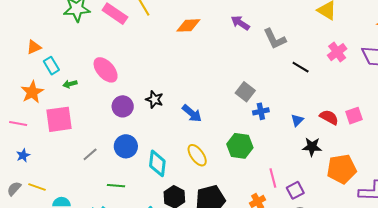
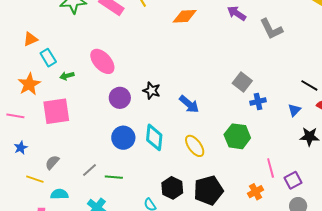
black line: (301, 67) -> (309, 85), moved
gray line: (90, 154) -> (90, 170), moved
cyan diamond: (157, 163) -> (154, 137), moved
gray semicircle: (14, 189) -> (52, 162), moved

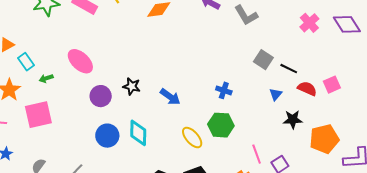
gray square: (242, 82) -> (263, 60), moved
blue cross: (258, 101) -> (224, 90), moved, turned 35
yellow ellipse: (195, 146) -> (192, 138), moved

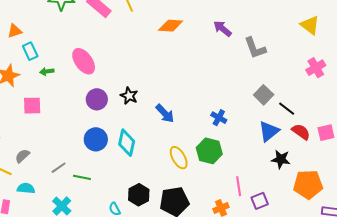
blue triangle: (276, 94) -> (269, 131), size x1.6
pink square: (38, 115) -> (32, 106), size x0.7

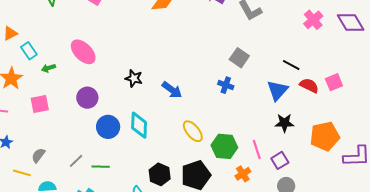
gray square: (264, 95) -> (239, 58), moved
purple circle: (97, 99) -> (87, 98), moved
green hexagon: (209, 151) -> (224, 146), moved
black star: (281, 159) -> (284, 123), moved

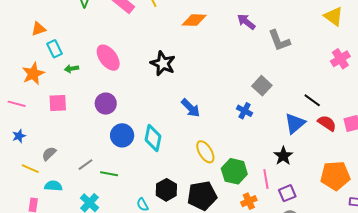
black star: (134, 78) -> (163, 63), moved, size x1.4
black star: (284, 123) -> (283, 156), moved, turned 30

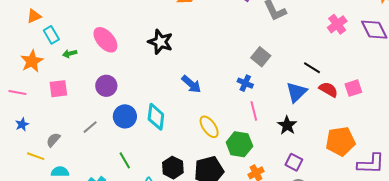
gray line: (86, 165) -> (90, 127), moved
green line: (109, 174) -> (125, 160), moved, turned 54
pink line: (266, 179) -> (254, 111), moved
purple square: (287, 193) -> (294, 162), turned -36

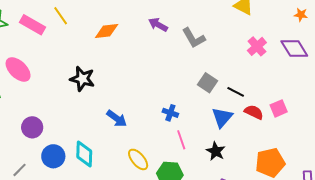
pink ellipse: (105, 40) -> (18, 69), moved
gray square: (261, 57) -> (207, 83), moved

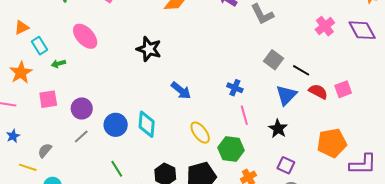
purple circle: (32, 127) -> (82, 109), moved

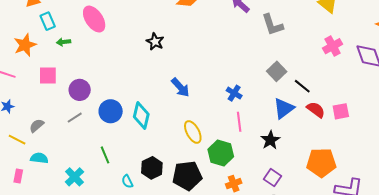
black star: (149, 49) -> (155, 42), size x0.7

